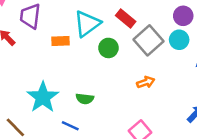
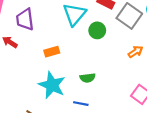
orange rectangle: (60, 41) -> (52, 52), moved

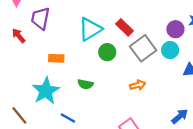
green semicircle: (88, 78) -> (85, 84), moved

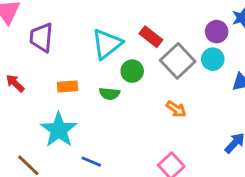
red arrow: (19, 36) -> (15, 83), moved
green semicircle: (85, 84) -> (110, 94), moved
orange arrow: (138, 85) -> (176, 109), turned 56

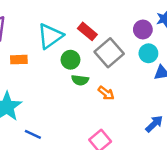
cyan circle: (213, 59) -> (148, 53), moved
orange rectangle: (67, 86) -> (19, 60), moved
green semicircle: (110, 94) -> (80, 80), moved

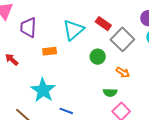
green circle: (70, 60) -> (98, 57), moved
green semicircle: (80, 80) -> (110, 93), moved

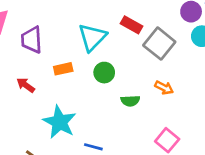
green circle: (98, 57) -> (104, 73), moved
red arrow: (12, 60) -> (26, 85), moved
green semicircle: (110, 93) -> (130, 101), moved

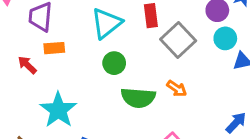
red rectangle: (132, 25) -> (151, 16), turned 45
orange rectangle: (63, 69) -> (54, 48), moved
green semicircle: (130, 101) -> (138, 98), size x1.6

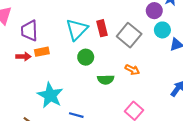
red rectangle: (151, 16) -> (102, 28), moved
red arrow: (27, 65) -> (23, 57), moved, turned 144
green semicircle: (138, 98) -> (106, 80), size x0.7

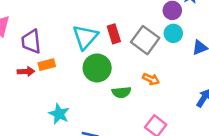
cyan circle: (162, 30) -> (173, 33), moved
green circle: (86, 57) -> (97, 68), size x1.5
cyan star: (50, 95) -> (59, 114), size x0.7

